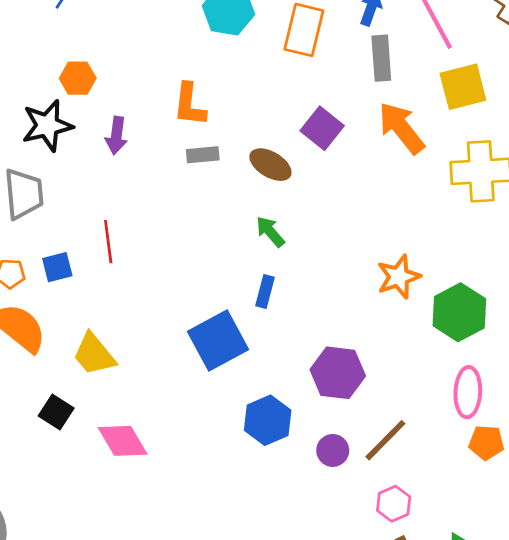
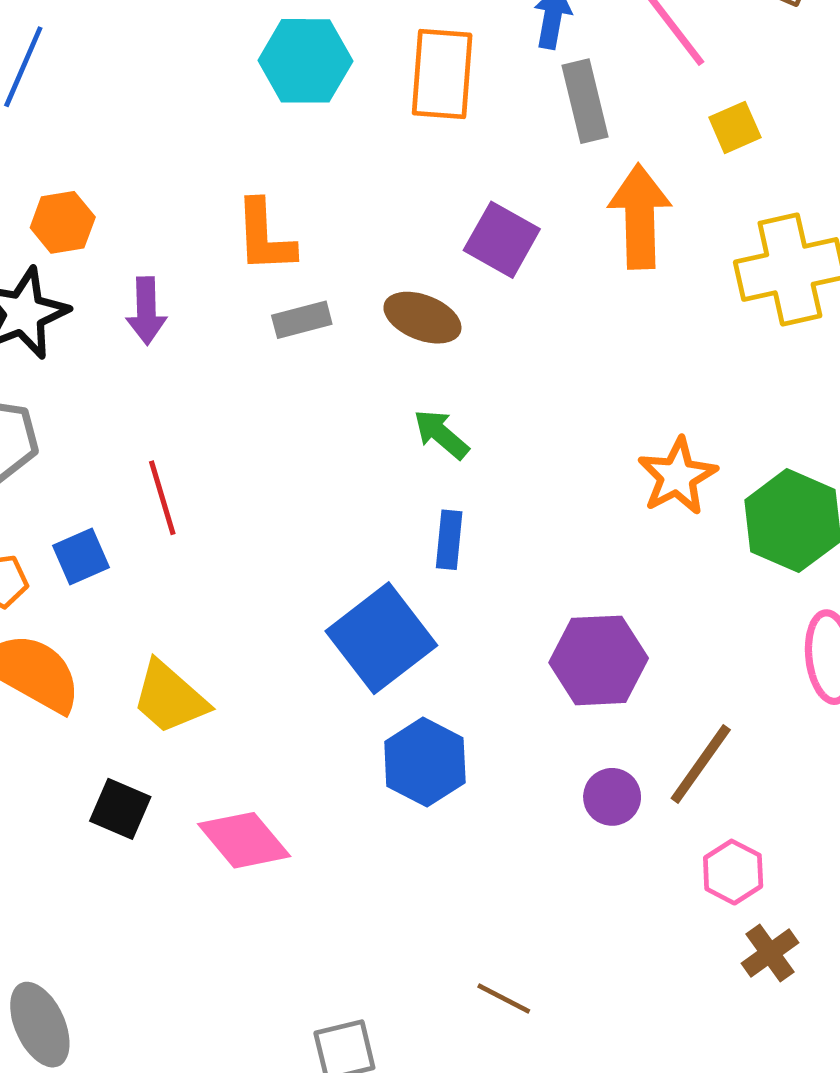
yellow square: (463, 87) -> (735, 127), size x0.6
orange arrow: (401, 128) -> (640, 217), turned 46
blue hexagon: (268, 420) -> (425, 762), moved

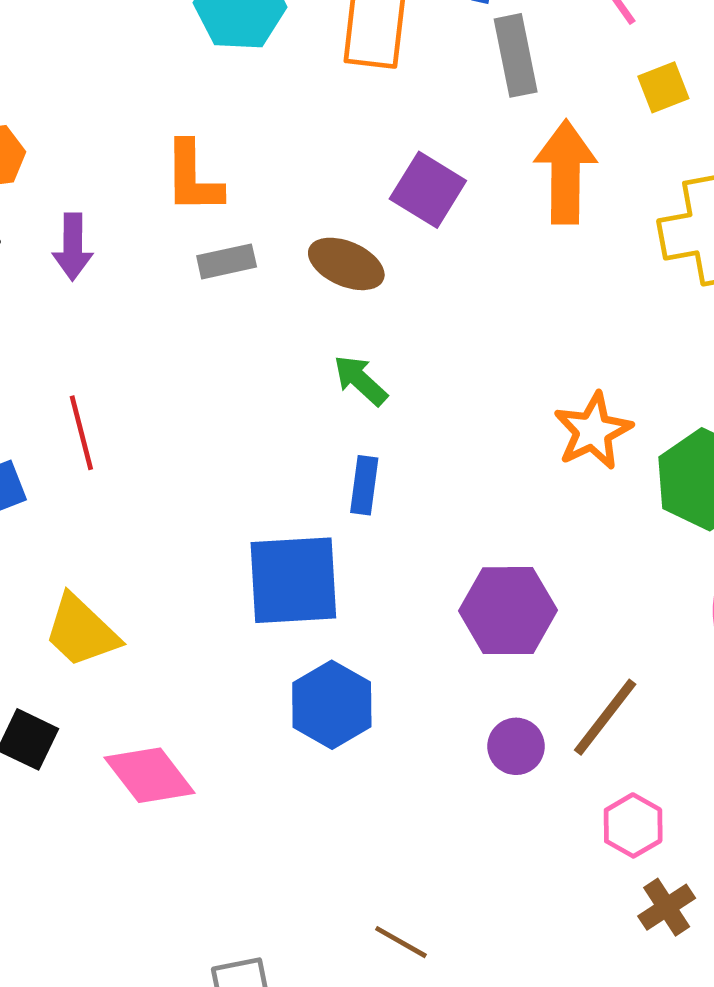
blue square: (381, 638) -> (293, 580), turned 32

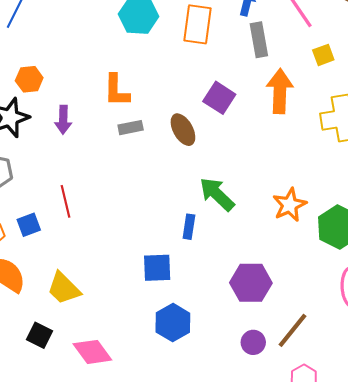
brown ellipse: (346, 264) -> (183, 130), turned 36
green arrow: (360, 380) -> (217, 194), moved, size x1.5
blue square: (293, 580) -> (157, 268), size x0.7

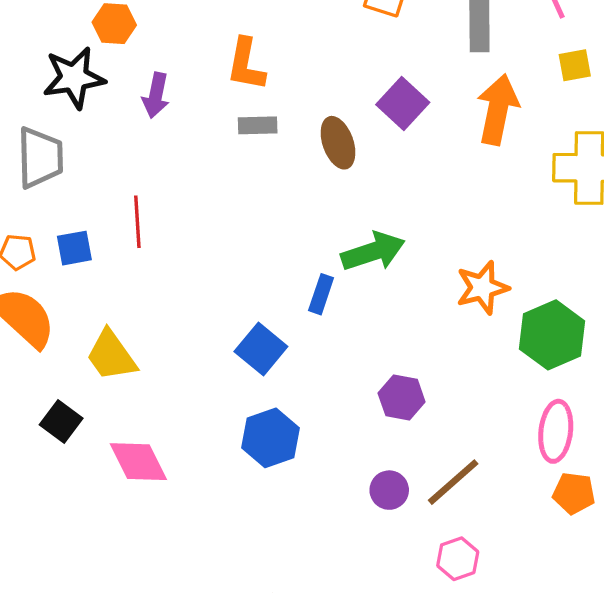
green arrow: (217, 194) -> (373, 252), turned 108
blue square: (157, 268) -> (261, 349), turned 32
purple hexagon: (251, 283) -> (402, 398), size x0.7

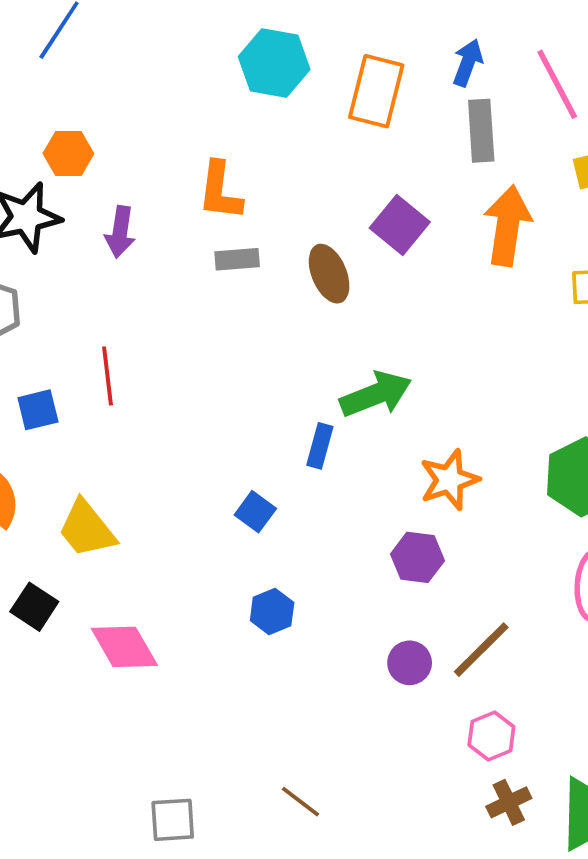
orange star: (482, 288) -> (449, 480), moved
blue square: (261, 349) -> (255, 512), size x0.7
blue hexagon: (271, 438) -> (272, 612), size x0.7

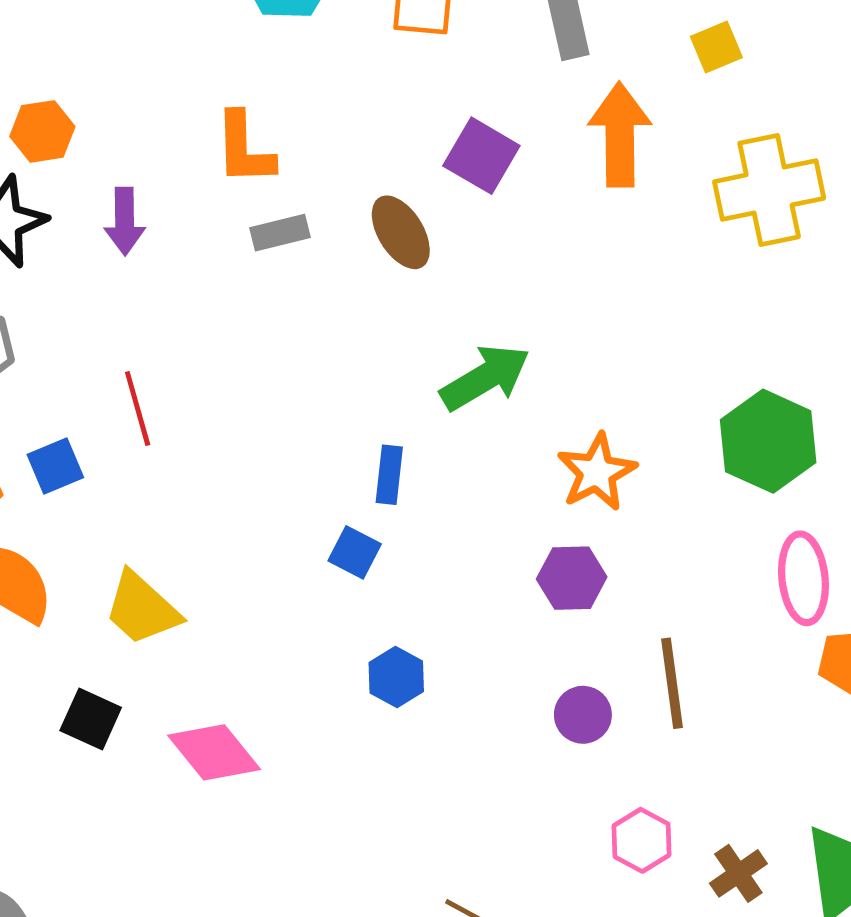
blue rectangle: (320, 446) -> (389, 475), moved
brown line: (481, 650) -> (672, 683), turned -44
pink hexagon: (491, 736) -> (642, 840), moved

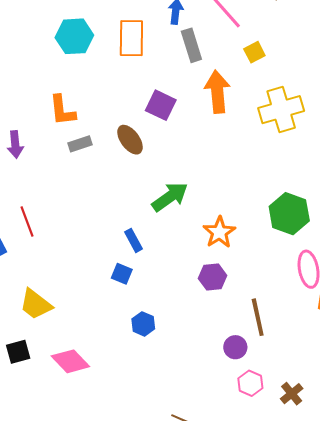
blue rectangle: (389, 475) -> (134, 240), turned -30
purple circle: (583, 715) -> (235, 347), moved
black square: (91, 719) -> (18, 352), turned -35

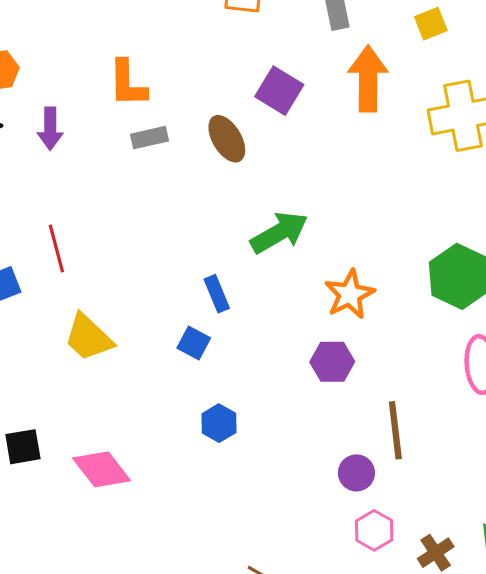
yellow trapezoid: (36, 304) -> (88, 337), moved

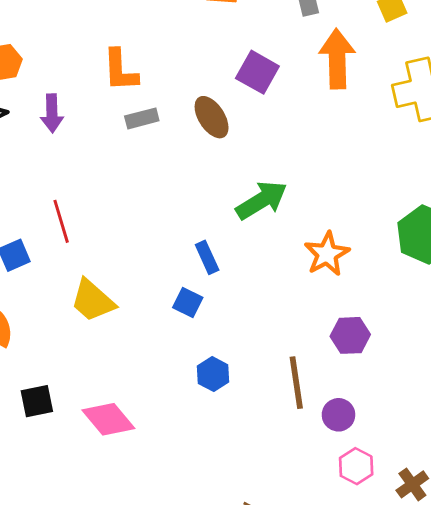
purple hexagon: (332, 362) -> (350, 335), moved
brown line: (395, 430) -> (296, 383), moved

